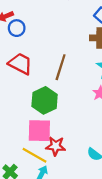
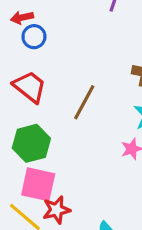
green hexagon: (45, 100) -> (31, 143), moved
red star: (56, 146) -> (56, 210), turned -30

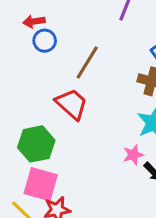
red trapezoid: (30, 87) -> (72, 104), moved
brown line: (84, 102) -> (87, 62), moved

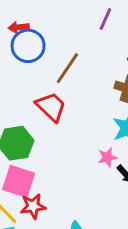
blue circle: (45, 41) -> (28, 46), size x1.5

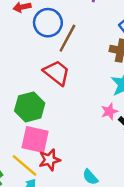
blue circle: (28, 46) -> (48, 23), moved

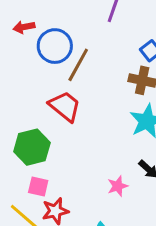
pink star: (109, 111) -> (118, 186), moved
pink square: (35, 139) -> (38, 186), size x0.6

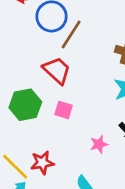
pink square: (38, 186) -> (64, 110), moved

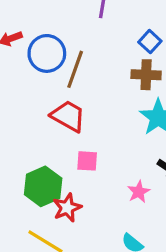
green hexagon: (25, 105) -> (43, 186), moved
red star: (42, 163) -> (67, 208), moved

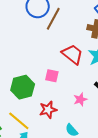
red trapezoid: (68, 116) -> (72, 54), moved
red star: (67, 208) -> (48, 110), moved

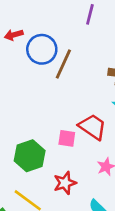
red trapezoid: (72, 54) -> (92, 127), moved

